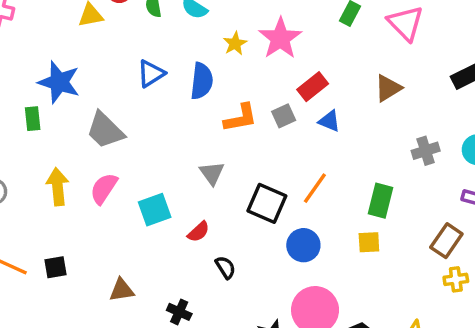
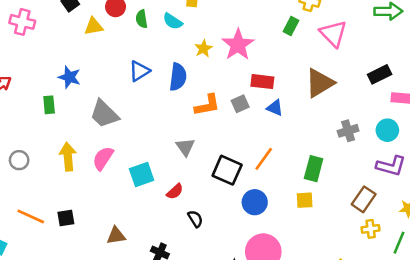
blue star: (59, 82) -> (69, 77), size x0.7
red rectangle: (313, 87) -> (262, 82), turned 45
brown triangle: (388, 88) -> (320, 83), size x1.4

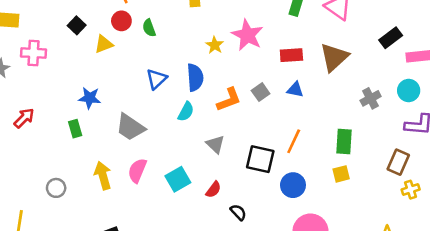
cyan semicircle: (173, 21) -> (186, 112), moved, turned -84
red rectangle: (262, 82) -> (291, 55), moved

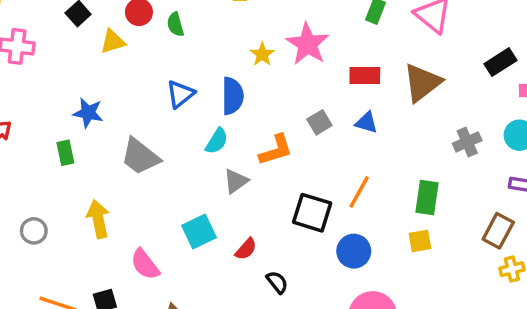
orange L-shape: (229, 100) -> (276, 150), moved
gray triangle: (215, 144) -> (236, 181), moved, turned 36
pink semicircle: (137, 171) -> (145, 264), moved, turned -65

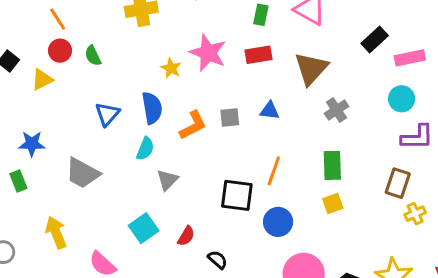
red rectangle: (365, 76) -> (259, 55), moved
gray square: (319, 122) -> (230, 117), turned 35
gray cross: (467, 142) -> (337, 110), moved
orange L-shape: (276, 150) -> (193, 125), moved

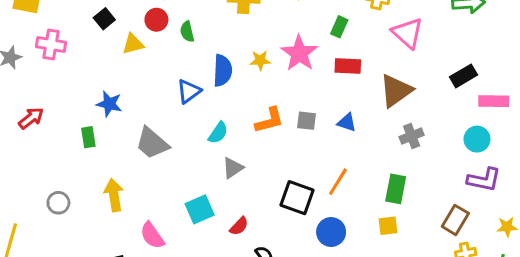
green rectangle: (261, 15) -> (339, 27), moved
yellow star: (171, 68) -> (260, 60), turned 30
blue semicircle: (152, 108) -> (223, 70), moved

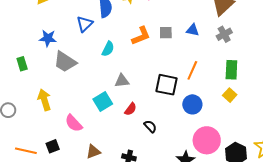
blue star: (109, 104) -> (48, 38), moved
gray cross: (412, 136) -> (224, 34), moved
gray triangle: (233, 168) -> (122, 81), moved, turned 35
yellow square: (388, 226) -> (230, 95), turned -32

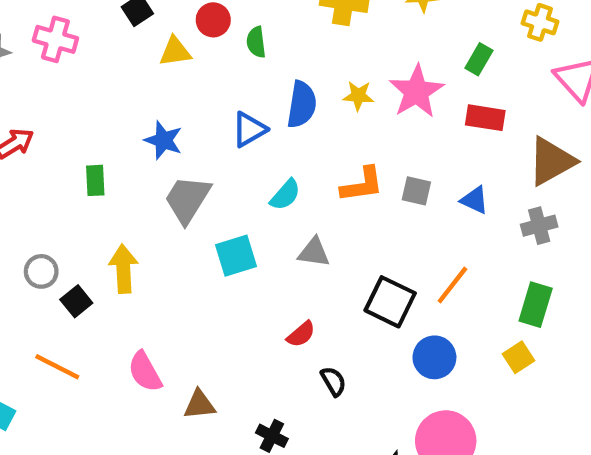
gray trapezoid: (65, 62) -> (187, 199), turned 75
gray triangle: (122, 81) -> (314, 252), moved
cyan square: (103, 102) -> (236, 256), moved
pink semicircle: (74, 123) -> (145, 372), moved
black square: (53, 146) -> (76, 301), moved, turned -32

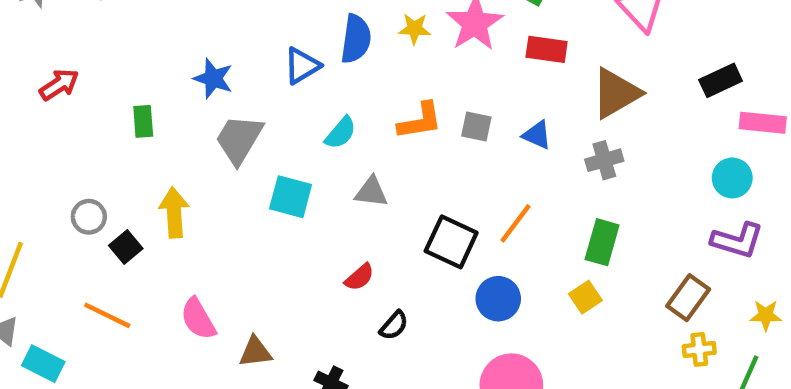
cyan square: (236, 256) -> (291, 197), turned 33
black semicircle: (333, 381) -> (394, 325), turned 72

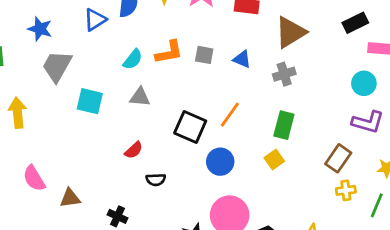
cyan semicircle: (341, 133) -> (133, 59), moved
black semicircle: (394, 325) -> (156, 180), turned 48

